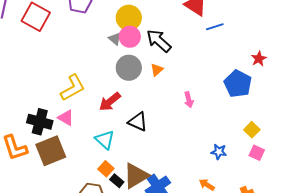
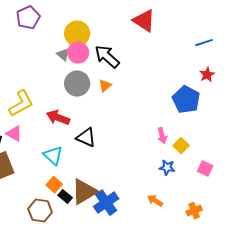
blue line: (215, 27) -> (204, 43), moved
pink arrow: (189, 100) -> (162, 136), moved
red arrow: (110, 102) -> (58, 118), turned 60
yellow square: (252, 130) -> (181, 146), moved

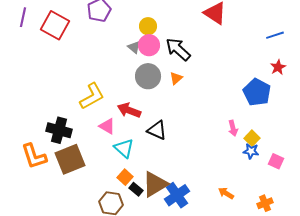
yellow circle: (77, 34) -> (148, 26), size x0.7
pink triangle: (14, 134) -> (107, 126), moved
blue star: (167, 168) -> (251, 151), moved

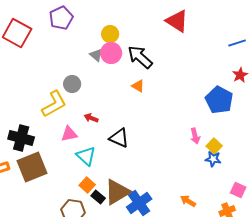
gray circle: (148, 76) -> (72, 84), moved, size x0.7
orange triangle: (176, 78) -> (138, 86), turned -48
red arrow: (129, 110) -> (91, 118), size x0.6
pink triangle: (107, 126) -> (69, 134), turned -42
pink square: (276, 161) -> (238, 190), moved

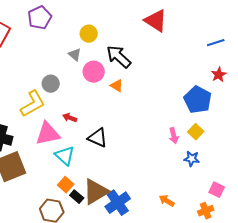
pink circle: (111, 53) -> (94, 72), moved
pink triangle: (69, 134) -> (48, 134), size x1.5
yellow square: (214, 146) -> (196, 132), moved

